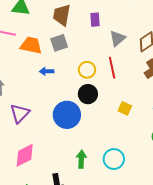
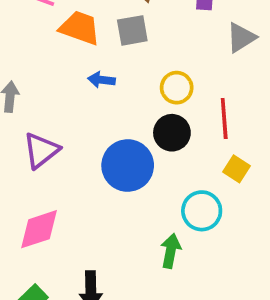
red line: (112, 68) -> (224, 118), moved
green arrow: (81, 159) -> (171, 251), moved
cyan circle: (114, 159) -> (202, 211), moved

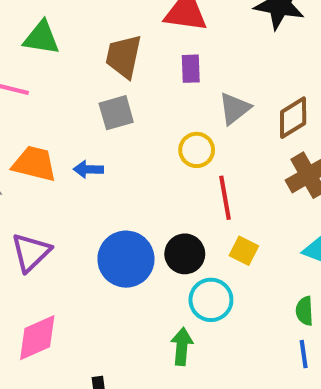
orange trapezoid: (80, 28) -> (34, 164), moved
yellow circle: (177, 88) -> (197, 150), moved
black circle: (172, 133) -> (185, 254), moved

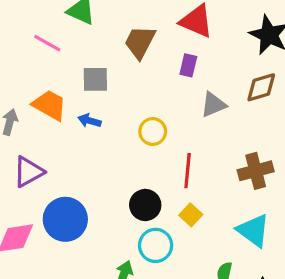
gray square: (116, 113) -> (95, 79), moved
brown diamond: (293, 118) -> (261, 87), moved
yellow circle: (197, 150) -> (153, 132), moved
blue circle: (126, 259) -> (65, 219), moved

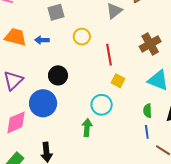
gray square: (95, 79) -> (56, 12), moved
black circle: (145, 205) -> (58, 75), moved

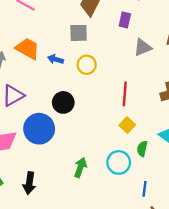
yellow circle: (82, 37) -> (87, 65), moved
cyan circle: (102, 105) -> (119, 162), moved
green semicircle: (147, 111) -> (142, 149), moved

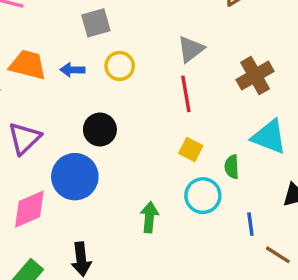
gray triangle: (143, 47) -> (191, 49), moved
yellow square: (127, 125) -> (191, 149), moved

